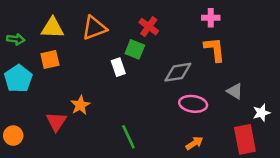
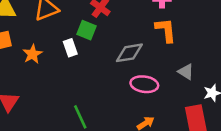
orange star: (80, 105) -> (32, 54), moved

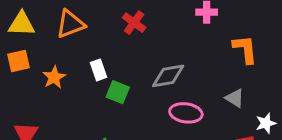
green square: (87, 30) -> (118, 92), moved
orange L-shape: (166, 30) -> (245, 49), moved

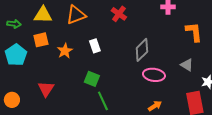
gray diamond: (168, 76) -> (142, 50), turned -35
green square: (118, 92) -> (92, 79), moved

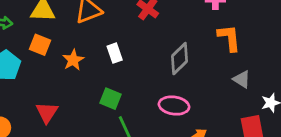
orange L-shape: (194, 32) -> (229, 38), moved
orange square: (41, 40) -> (40, 45), turned 35
pink ellipse: (154, 75) -> (174, 106), moved

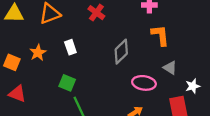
orange square: (40, 45) -> (12, 62), moved
pink ellipse: (174, 106) -> (144, 83), moved
red triangle: (47, 112) -> (17, 94), turned -42

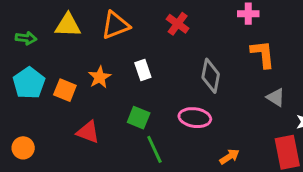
gray diamond: (121, 52) -> (211, 76), turned -35
pink ellipse: (144, 83) -> (195, 118), moved
red triangle: (17, 94) -> (88, 132), moved

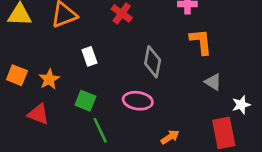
orange star: (100, 77) -> (49, 79), moved

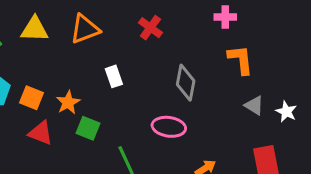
green square: (85, 101) -> (88, 128), moved
white star: (241, 105) -> (286, 112), moved, turned -30
red triangle: (38, 114) -> (41, 133), moved

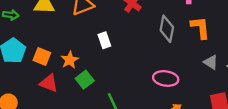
gray diamond: (186, 83) -> (167, 29), moved
pink ellipse: (169, 127) -> (166, 78), moved
green square: (88, 128) -> (85, 80), turned 30

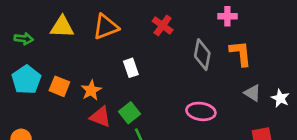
green square: (85, 80) -> (130, 113), moved
red triangle: (49, 83) -> (100, 117), moved

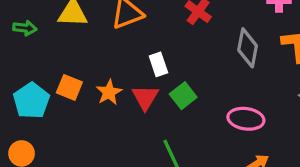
cyan pentagon: (26, 80) -> (31, 101), moved
green square: (130, 113) -> (183, 96), moved
red triangle: (100, 117) -> (145, 97), moved, turned 40

